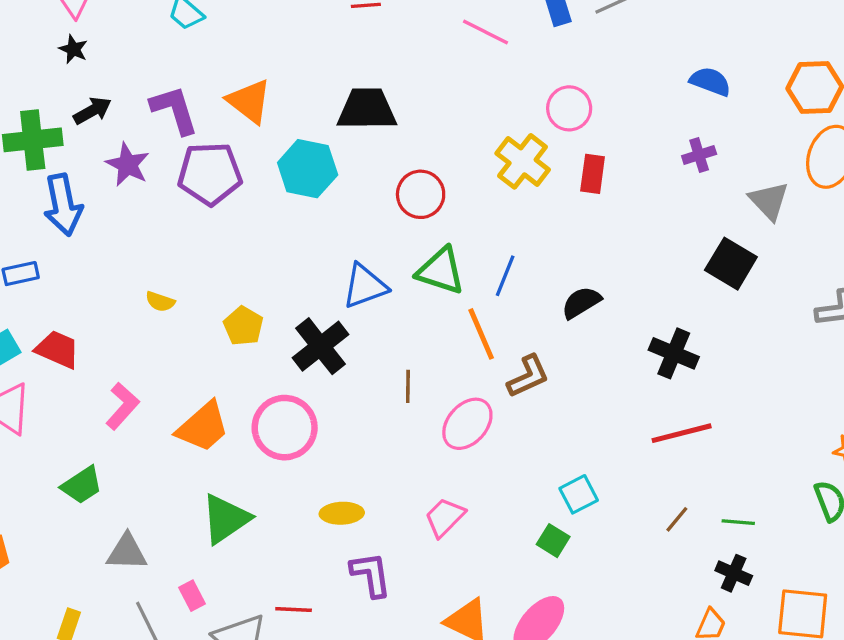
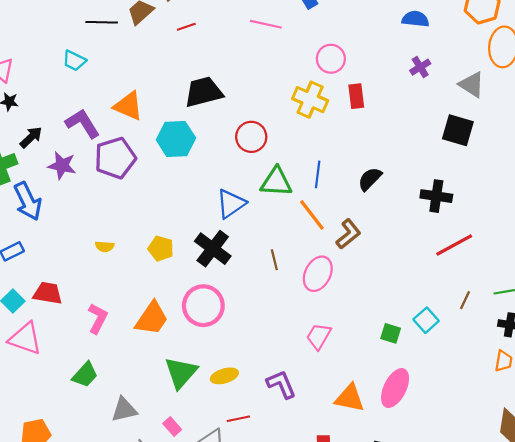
cyan square: (579, 494) -> (426, 320), moved
yellow ellipse: (342, 513) -> (224, 376), moved

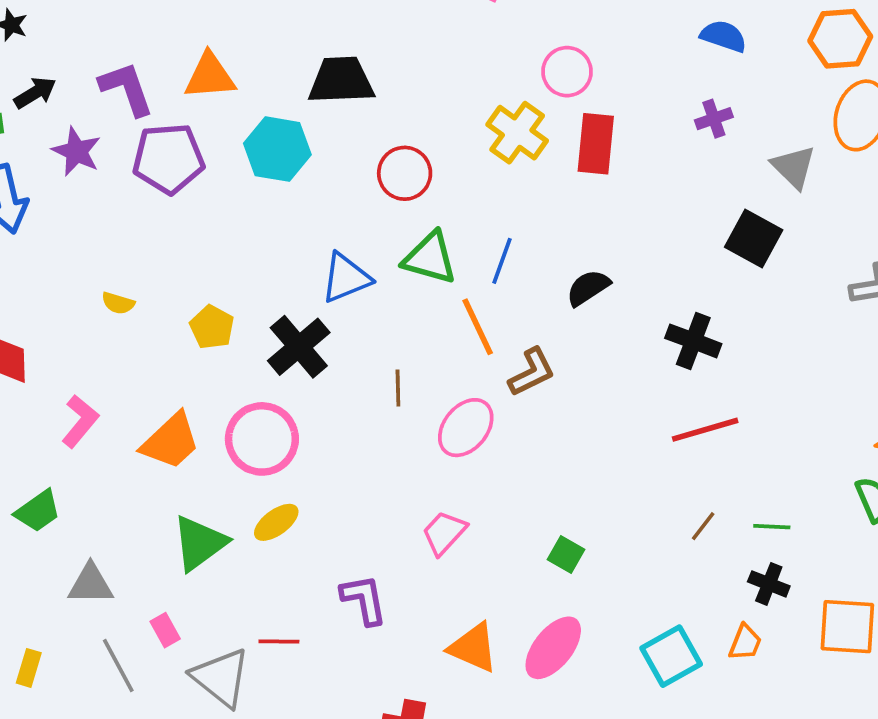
red rectangle: (356, 96) -> (596, 144), size x1.4
orange triangle: (128, 106) -> (210, 76), turned -40
cyan square: (426, 320) -> (671, 656), moved, size x1.4
yellow ellipse: (224, 376) -> (276, 522), moved, turned -32

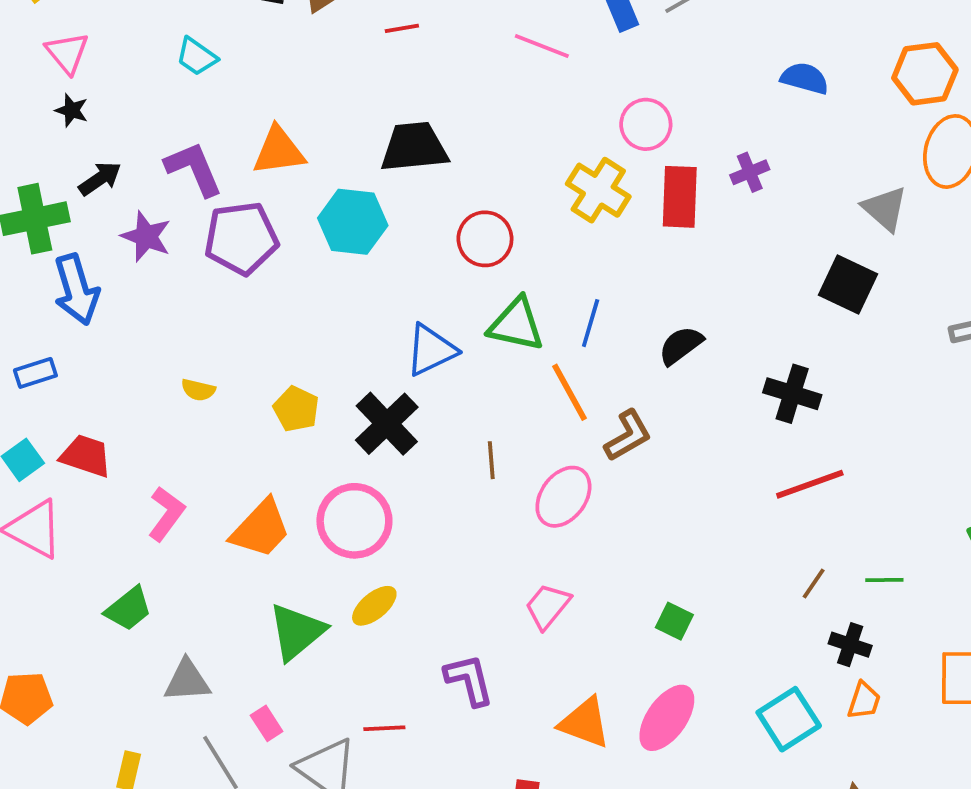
purple cross: (714, 119) -> (750, 172), moved
black cross: (769, 584) -> (850, 645), moved

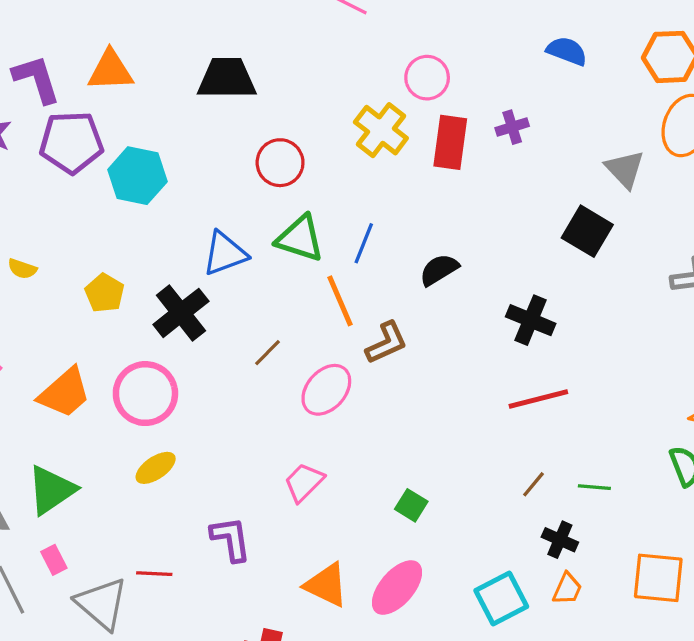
cyan hexagon: (353, 222) -> (137, 176), moved
brown line: (491, 460) -> (268, 353), turned 44
green triangle: (297, 632) -> (51, 490), moved

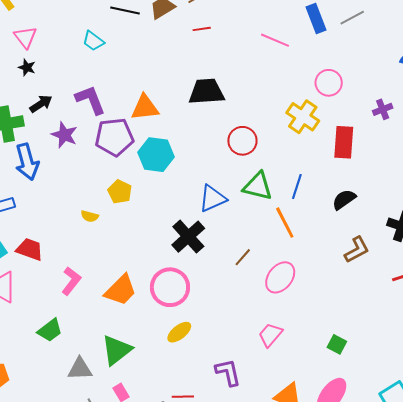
orange triangle: (110, 71) -> (145, 107), moved
red rectangle: (450, 142) -> (344, 142), moved
yellow pentagon: (105, 293) -> (120, 192), moved
brown L-shape: (386, 343) -> (357, 250), moved

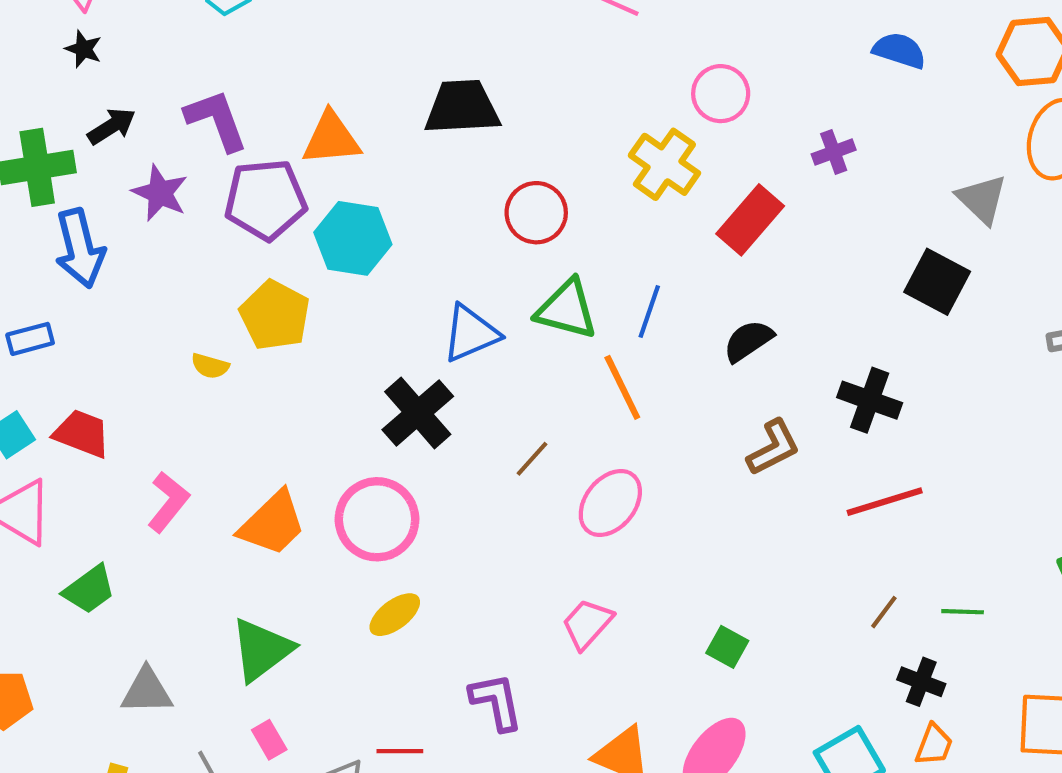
red rectangle: (344, 142) -> (750, 220), turned 36
yellow pentagon: (120, 192) -> (275, 315), size x1.4
green trapezoid: (50, 330) -> (89, 589), moved
gray triangle: (80, 369) -> (147, 691), moved

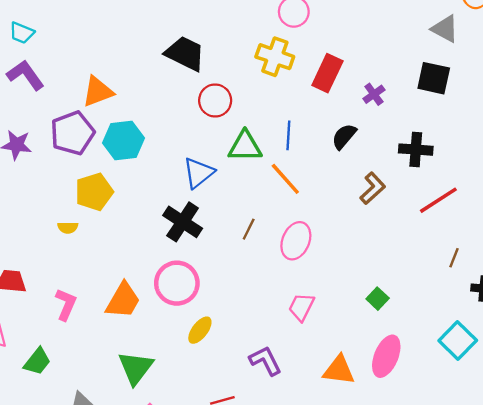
black trapezoid: (462, 107) -> (185, 54), moved, turned 45
purple L-shape: (216, 120) -> (25, 75), moved
purple cross: (834, 152) -> (374, 94), moved
yellow pentagon: (275, 315) -> (94, 192), turned -30
green square: (727, 647) -> (378, 299), turned 30

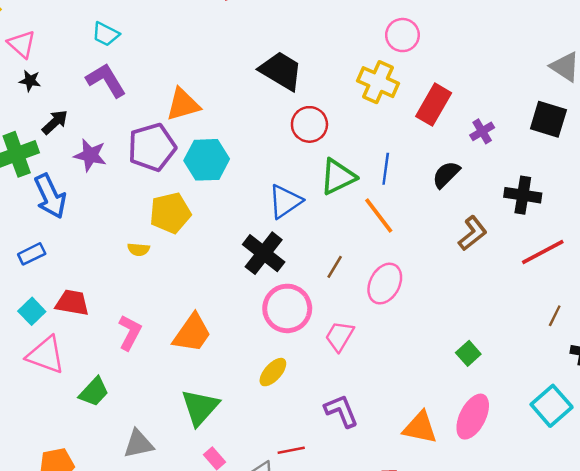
green triangle: (245, 146) -> (338, 177), turned -30
pink circle: (177, 283) -> (287, 308), moved
pink trapezoid: (301, 307) -> (340, 336), moved

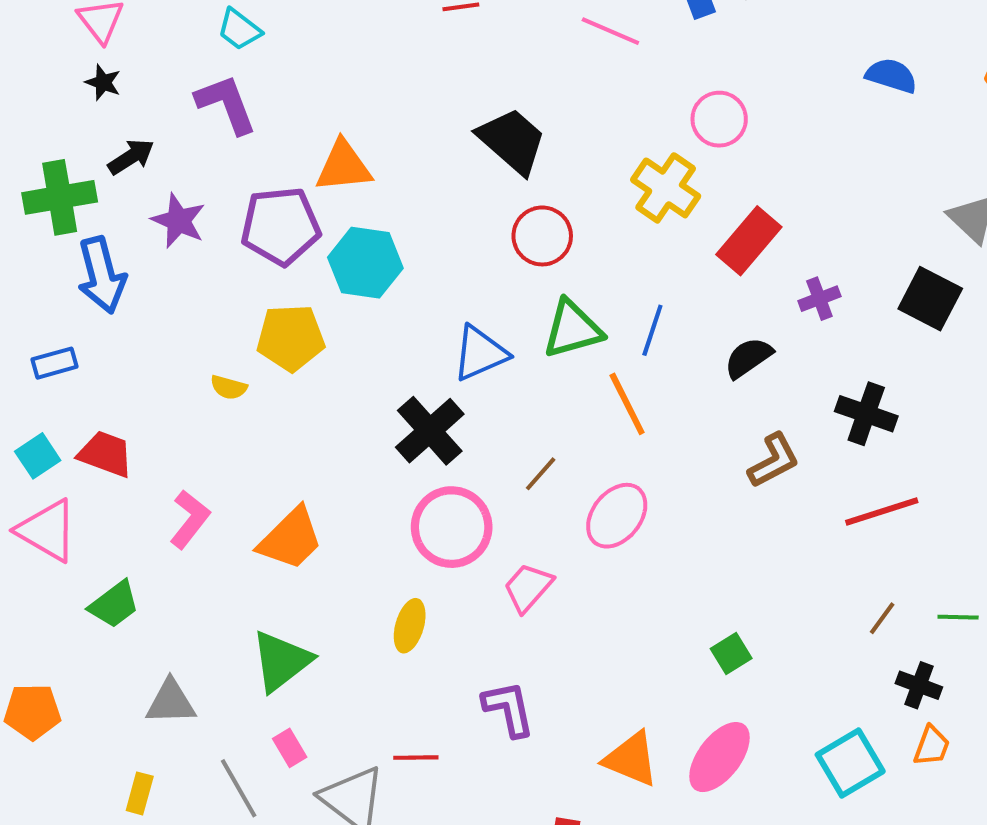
yellow ellipse: (273, 372) -> (410, 626), turned -36

